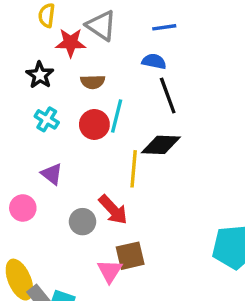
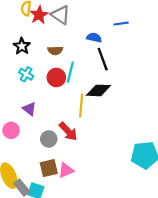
blue line: (164, 27) -> (121, 24), moved
red star: (71, 43) -> (39, 15), moved, turned -30
brown square: (130, 256) -> (49, 168), moved
pink triangle: (110, 271) -> (66, 170), turned 35

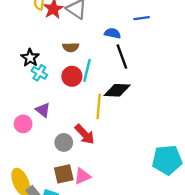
black star: (22, 46) -> (30, 58), moved
pink circle: (11, 130) -> (23, 124), moved

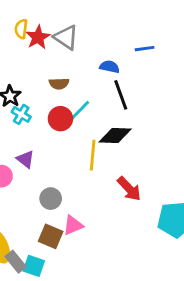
cyan line: (87, 70) -> (79, 112), turned 30
red arrow: (85, 134) -> (129, 189), moved
brown square: (64, 174) -> (51, 236), turned 36
pink triangle: (82, 176) -> (73, 225), moved

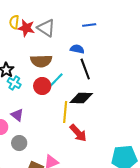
red star: (38, 37) -> (26, 28), turned -30
blue line: (145, 49) -> (89, 25), moved
brown semicircle: (59, 84) -> (41, 61), size x1.5
red arrow: (129, 189) -> (78, 133), moved
gray circle: (51, 199) -> (19, 143), moved

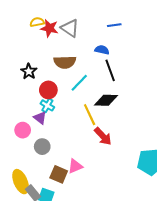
yellow semicircle: (14, 22) -> (37, 22), turned 72
cyan cross: (14, 83) -> (47, 105), moved
red circle: (42, 86) -> (48, 90), moved
yellow line: (65, 112) -> (90, 115), turned -30

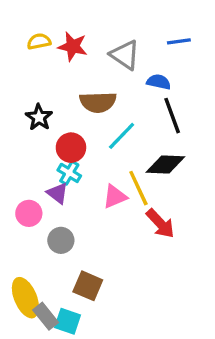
yellow semicircle: (37, 22) -> (39, 41), moved
gray triangle: (70, 28) -> (125, 55), moved
pink triangle: (75, 166) -> (115, 197), moved

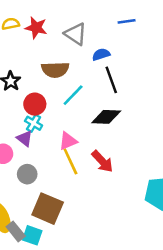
blue line: (179, 41) -> (127, 21), moved
blue semicircle: (159, 82) -> (101, 54), turned -30
yellow line: (138, 188) -> (70, 161), moved
brown square: (88, 286) -> (48, 209), size x1.4

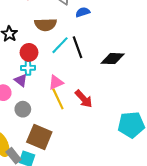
black line: (111, 80) -> (78, 47), moved
black diamond: (106, 117) -> (113, 59), moved
cyan cross: (34, 123) -> (28, 68), turned -32

